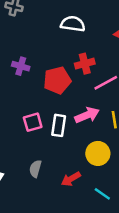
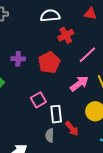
red cross: (85, 64) -> (66, 35), moved
white rectangle: (59, 125) -> (56, 114), moved
red arrow: (71, 179) -> (72, 129), moved, turned -84

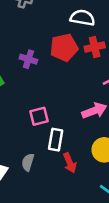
red pentagon: (49, 62) -> (64, 48), moved
gray semicircle: (50, 135) -> (28, 162), moved

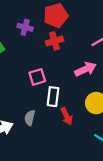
red cross: (95, 47) -> (55, 41), moved

